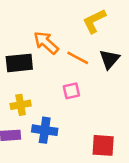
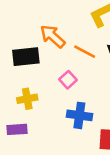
pink square: (71, 91) -> (68, 80), moved, turned -30
blue cross: (45, 130) -> (79, 115), moved

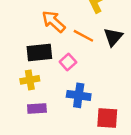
black rectangle: (26, 57) -> (39, 52), moved
purple rectangle: (17, 129) -> (37, 109), moved

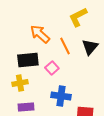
orange line: (83, 36) -> (65, 46), turned 36

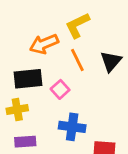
yellow L-shape: (78, 17) -> (77, 25), moved
orange arrow: (40, 34) -> (44, 44), turned -65

